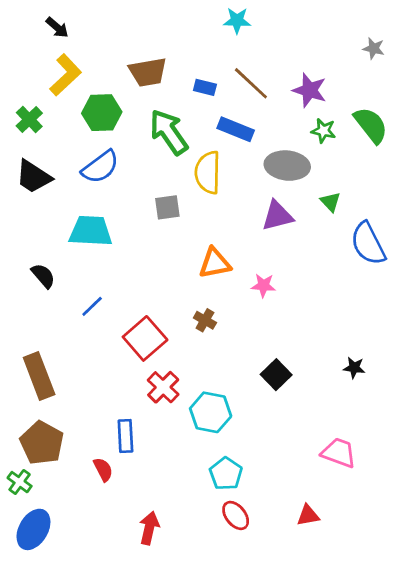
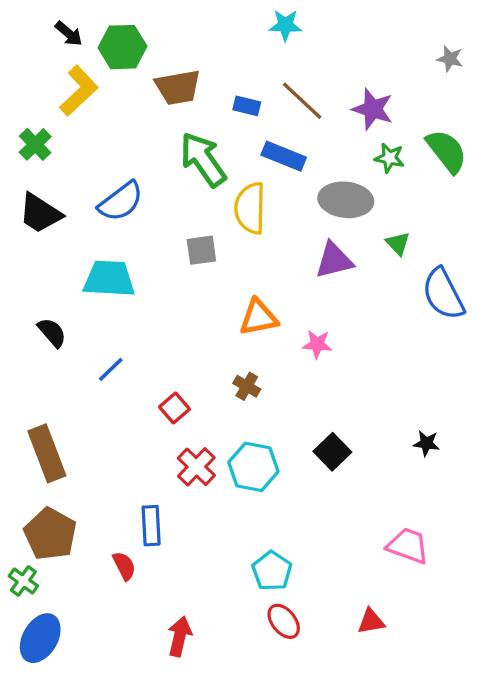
green hexagon: (102, 113) -> (122, 47), moved
red square: (145, 338) -> (175, 408), size x0.6
cyan hexagon: (211, 412) -> (253, 467), moved

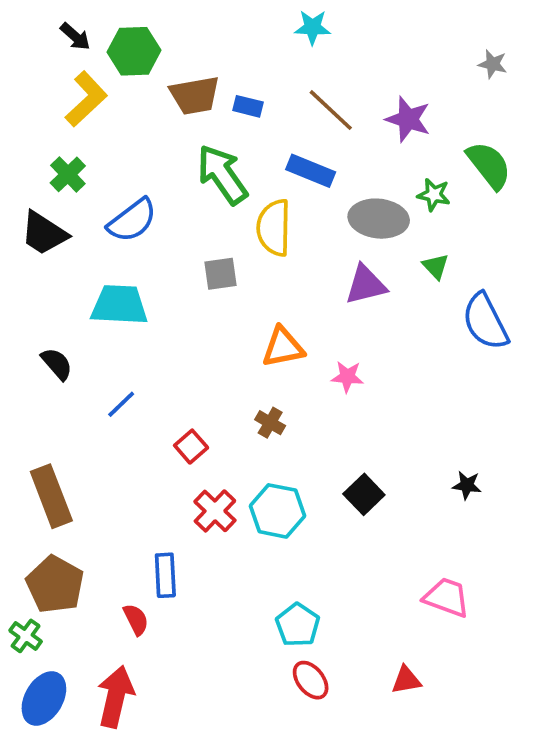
blue rectangle: (247, 106) -> (248, 106), moved
green cross: (35, 144) -> (68, 174), moved
green star: (389, 158) -> (434, 195), moved
red arrow: (180, 636) -> (116, 697), moved, size x1.4

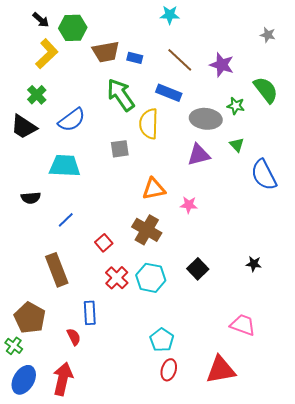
black semicircle: (57, 364) -> (31, 198), turned 126
brown cross: (270, 423) -> (147, 230), size x1.8
brown rectangle: (51, 496) -> (57, 270), moved
red ellipse: (311, 680) -> (169, 370), turned 55
red triangle: (406, 680) -> (221, 370), size x1.8

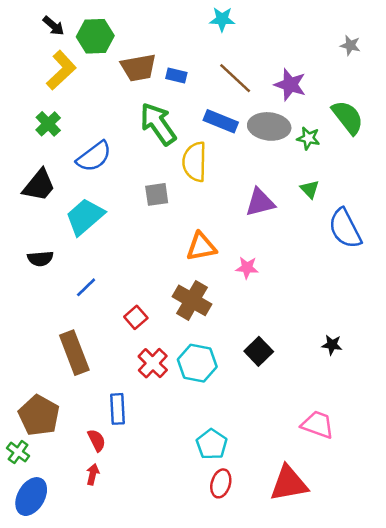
gray ellipse: (206, 119) -> (269, 126), moved
black trapezoid: (24, 127) -> (39, 185), moved, turned -84
cyan trapezoid: (65, 166) -> (85, 217), turned -44
red arrow: (63, 379) -> (93, 474), moved, size x0.5

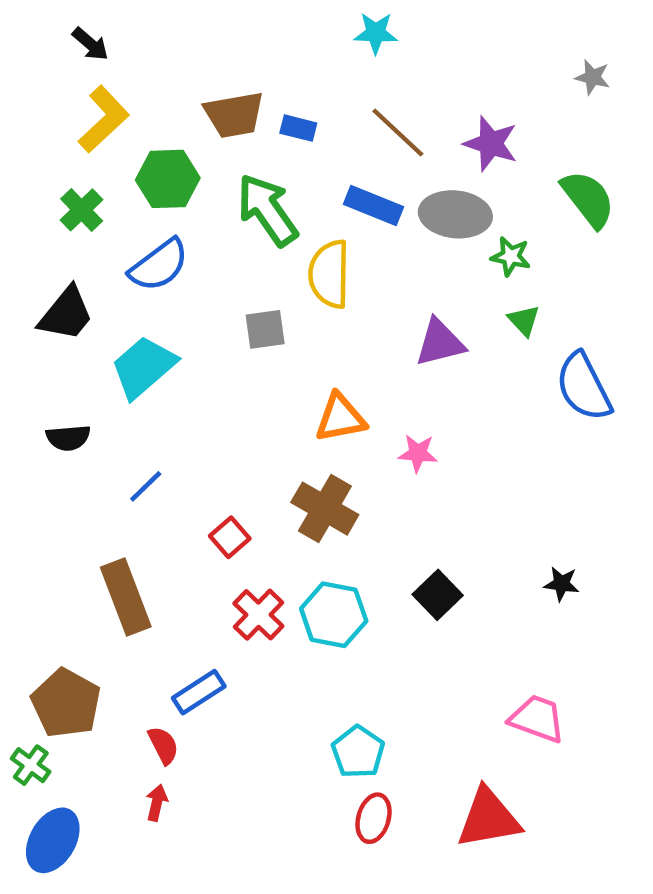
green hexagon: (95, 36) -> (168, 179), moved
green star: (308, 138) -> (511, 256), moved
blue rectangle: (117, 409) -> (199, 692), turned 60

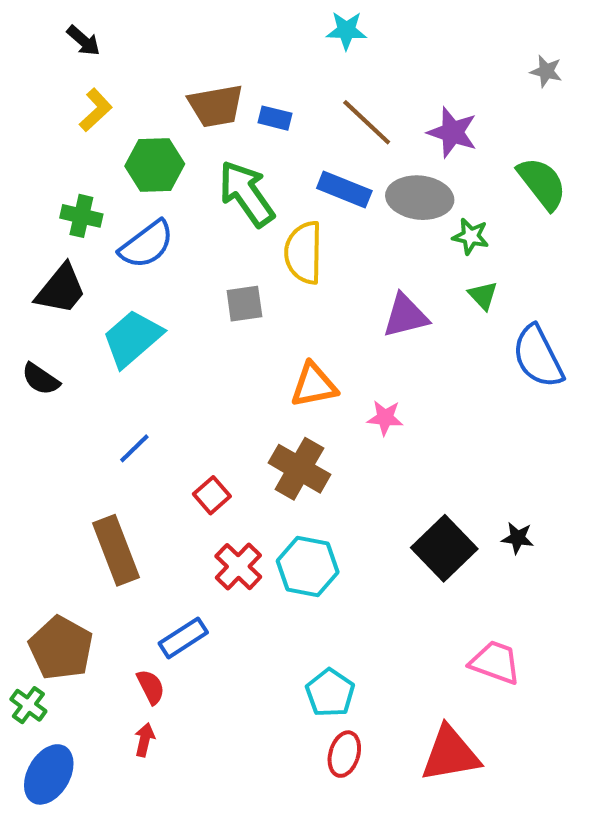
yellow L-shape: (104, 119) -> (96, 110), size x0.7
green cross: (82, 210) -> (81, 216), moved, turned -33
black semicircle: (68, 438) -> (41, 379), moved, turned 39
black square: (438, 595) -> (444, 548), moved, size x1.4

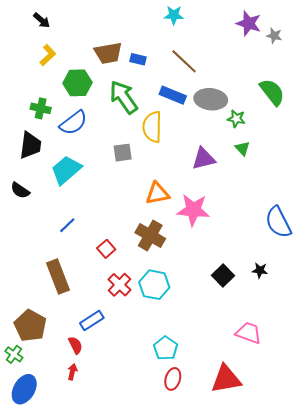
purple star: (452, 132) -> (249, 23), moved
black trapezoid: (61, 289) -> (30, 145), turned -32
blue semicircle: (538, 357) -> (278, 222), moved
pink star: (385, 418) -> (193, 210), size x1.8
black square: (444, 548) -> (223, 275), size x0.7

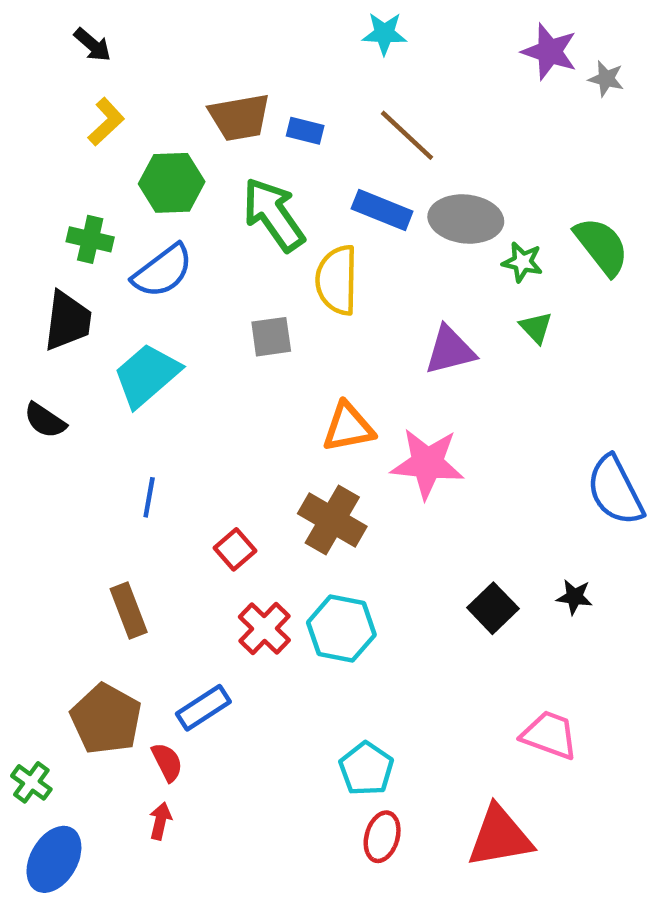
green semicircle: (272, 92) -> (602, 246), moved
blue line: (67, 225) -> (149, 497), turned -36
brown rectangle: (58, 276) -> (129, 610), size x0.7
brown pentagon: (30, 326) -> (106, 719), moved

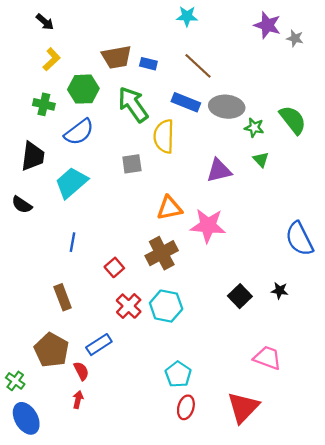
green cross: (90, 239) -> (44, 104), moved
brown cross: (332, 520) -> (162, 253), turned 32
red triangle: (500, 837) -> (243, 407), turned -36
blue ellipse: (54, 859) -> (26, 418), turned -60

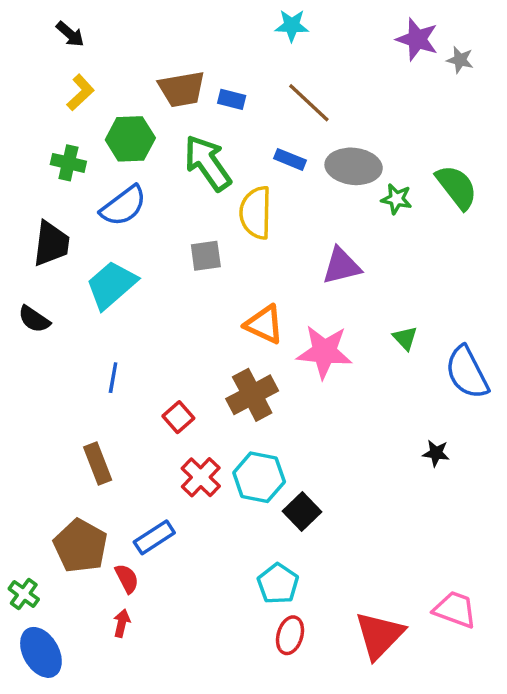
blue rectangle: (186, 102) -> (290, 159), size x0.7
green triangle: (261, 160) -> (405, 338), moved
orange triangle: (169, 208) -> (264, 324), turned 36
black square: (240, 296) -> (302, 512), moved
pink trapezoid: (267, 358) -> (455, 609), moved

